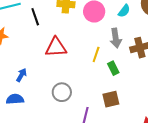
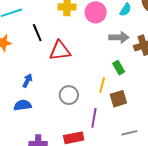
black line: (35, 17) -> (37, 33), moved
gray arrow: (116, 38) -> (119, 37), turned -78
yellow line: (96, 54) -> (102, 85), moved

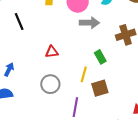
gray arrow: (119, 37) -> (89, 23), moved
red triangle: (60, 51) -> (52, 52), moved, size x0.6

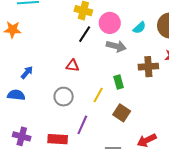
black line: (19, 21) -> (85, 34), moved, turned 42
brown square: (100, 88) -> (122, 113), moved, turned 36

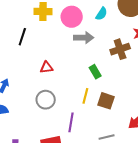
black line: (85, 34) -> (22, 37), moved
yellow line: (98, 95) -> (85, 96), moved

